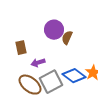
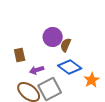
blue diamond: (74, 76) -> (70, 67), moved

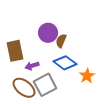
brown rectangle: (20, 55) -> (15, 51), size x1.5

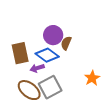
blue diamond: (65, 63) -> (47, 55), moved

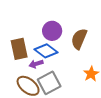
brown semicircle: (66, 43) -> (79, 39), moved, size x1.5

